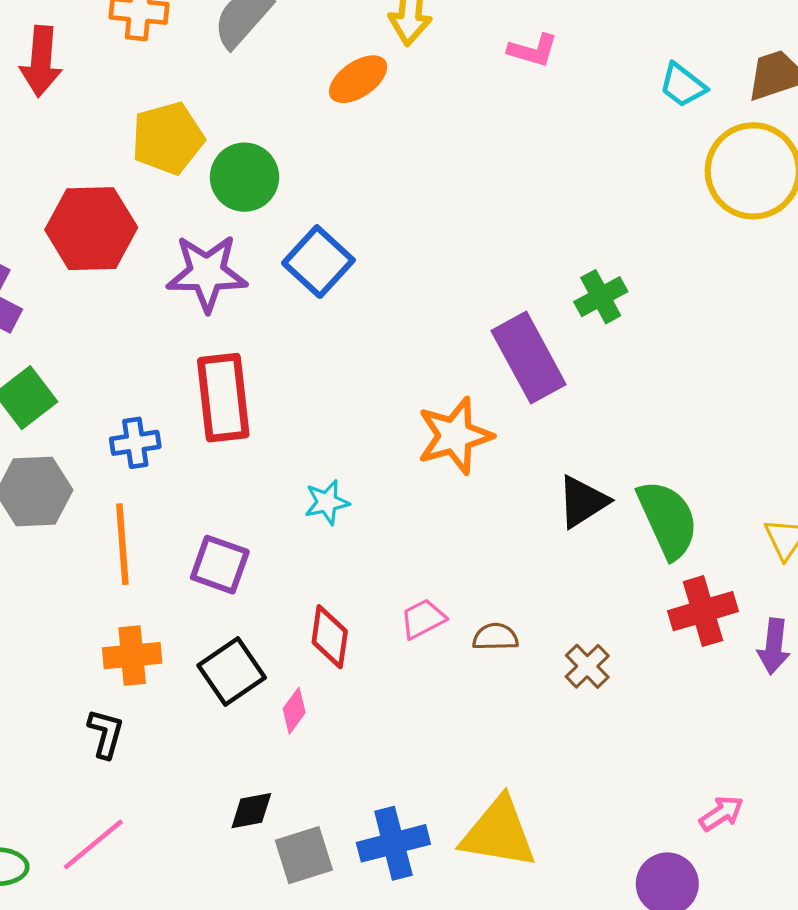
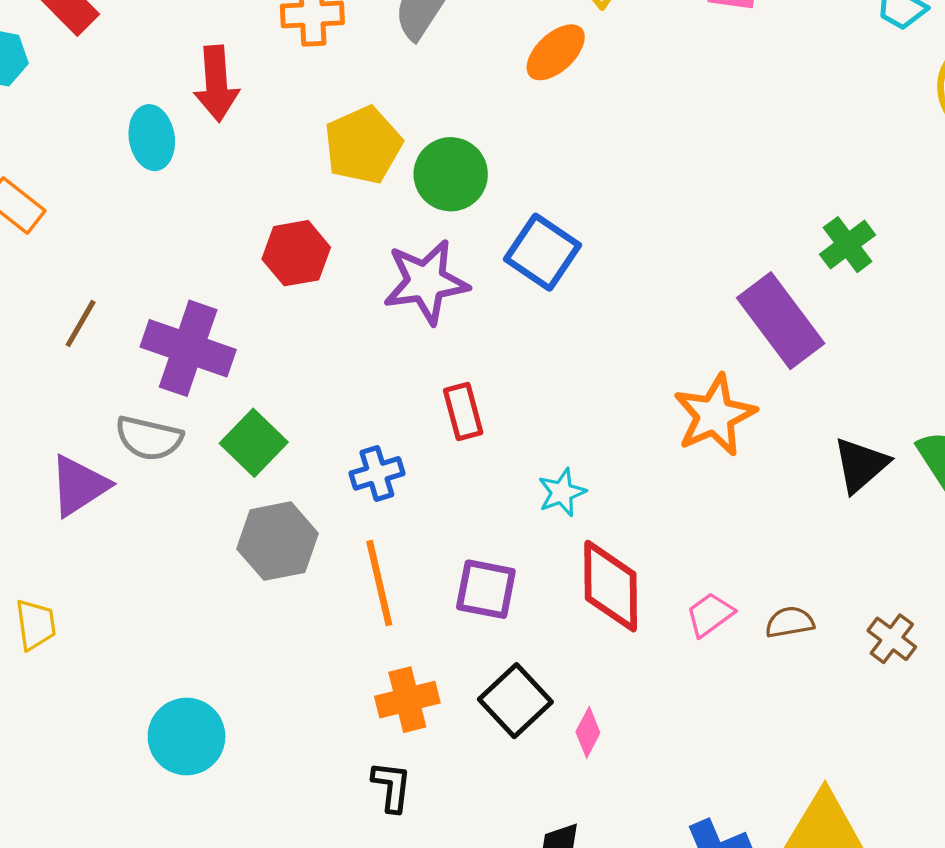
red hexagon: (91, 229) -> (296, 253), size x0.7
red rectangle: (223, 398) -> (463, 412), size x0.6
cyan star: (327, 502) -> (562, 492), moved
red diamond: (330, 637) -> (611, 586), moved, size x1.4

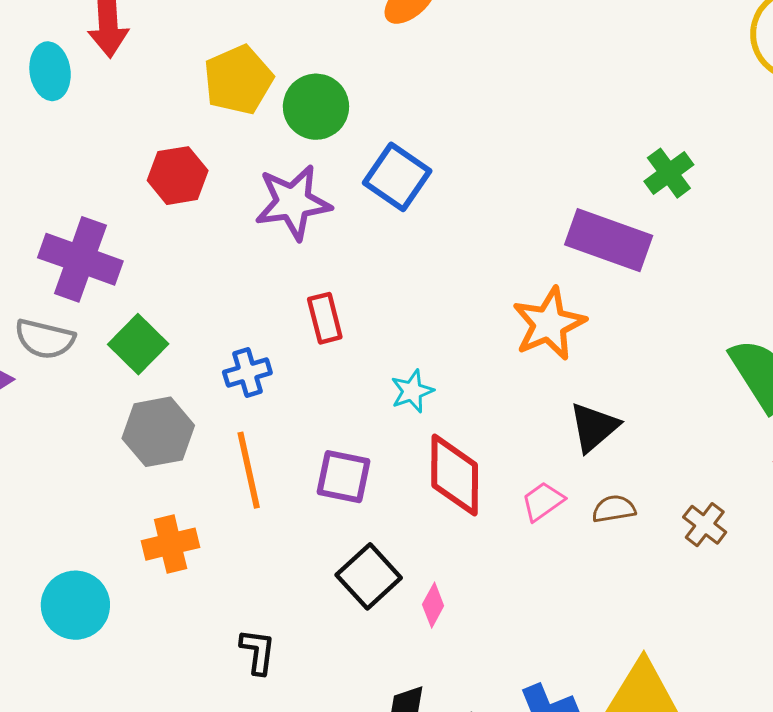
purple rectangle: (781, 321) -> (609, 240), turned -34
black triangle: (861, 465) -> (594, 427), moved
orange cross: (407, 700) -> (171, 544), moved

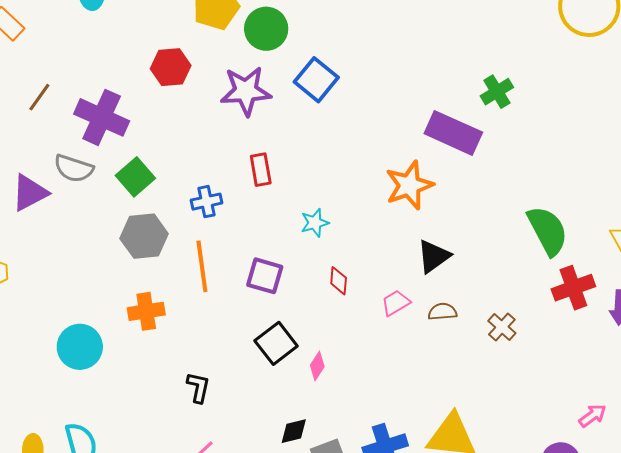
red diamond: (455, 475) -> (339, 281), size x0.5

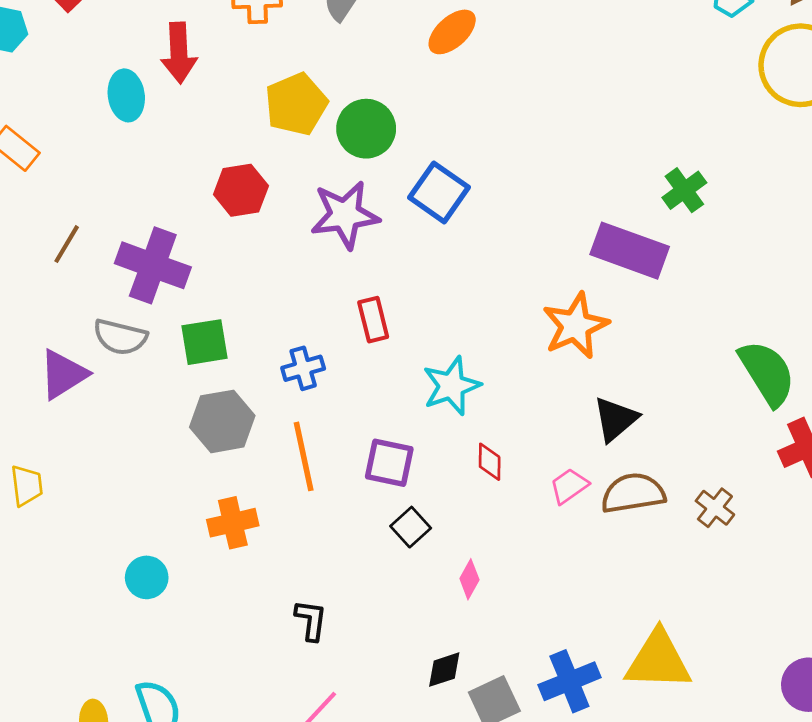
green square: (135, 177) -> (204, 342), turned 36
cyan star: (315, 223) -> (452, 386), size x1.5
brown semicircle: (442, 312) -> (633, 493), size x1.6
black square: (276, 343) -> (411, 527), moved, size x0.7
cyan circle: (80, 347) -> (147, 577), size x0.7

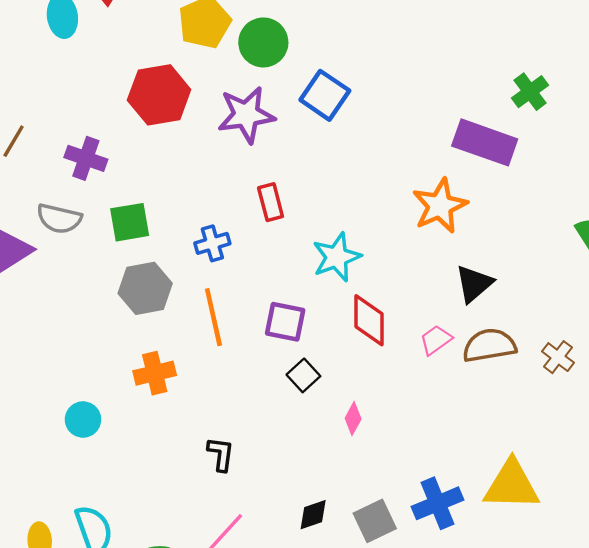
red hexagon: (241, 190) -> (159, 95), size x1.4
purple cross: (153, 265) -> (86, 158), size x0.7
red diamond: (490, 462) -> (369, 320), size x1.6
black diamond: (444, 670) -> (313, 515), moved

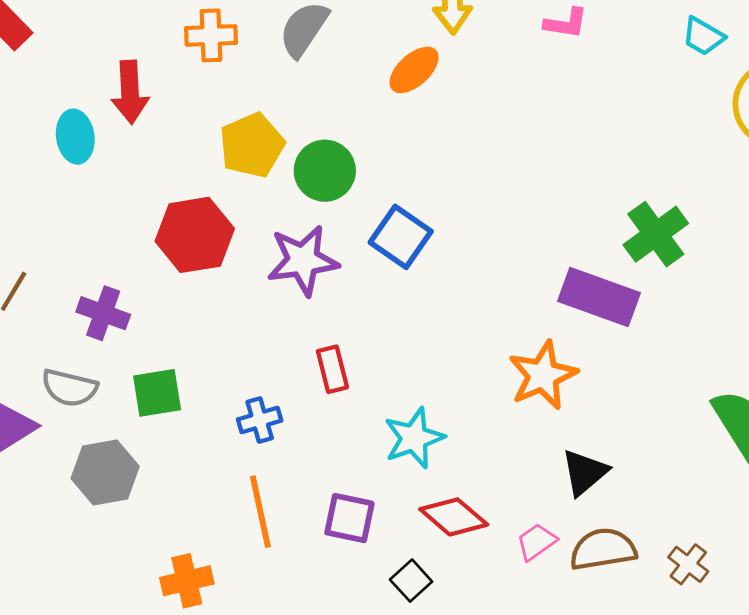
green cross: (530, 92) -> (656, 234), size x1.4
gray hexagon: (145, 288) -> (105, 472), moved
red diamond: (369, 320) -> (454, 517), turned -50
black square: (303, 375) -> (411, 581), moved

